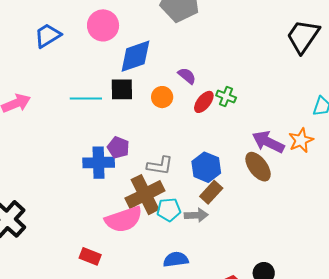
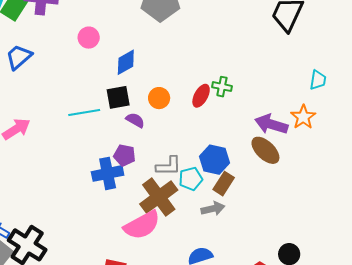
pink circle: (103, 25) -> (89, 38), size x0.7
blue trapezoid: (48, 36) -> (19, 57), moved
blue diamond: (135, 56) -> (126, 62), size x0.7
purple semicircle: (187, 76) -> (135, 120), moved
cyan pentagon: (169, 210) -> (191, 179), moved

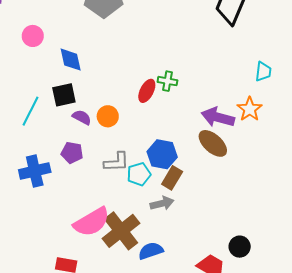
blue diamond: (126, 62) -> (71, 60), turned -72
orange circle: (159, 98) -> (108, 116), moved
cyan line: (84, 113) -> (31, 111), turned -52
blue cross: (108, 173) -> (35, 171), moved
brown cross: (159, 197) -> (121, 231), moved

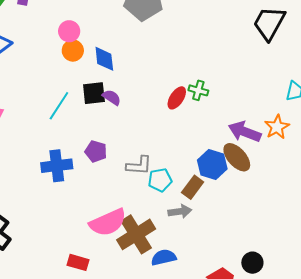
orange circle: (108, 116) -> (73, 51), moved
purple semicircle: (82, 117) -> (112, 97), moved
blue hexagon: (162, 154) -> (212, 165), moved

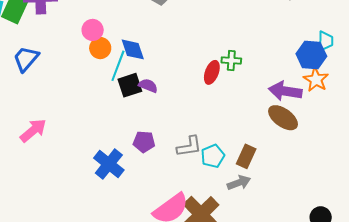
cyan line: (59, 106) -> (118, 66), moved
blue hexagon: (212, 165) -> (311, 55), moved
blue cross: (57, 166) -> (109, 164), turned -32

